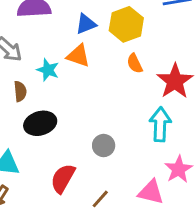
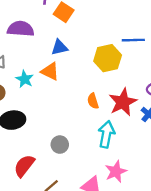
yellow hexagon: (126, 24) -> (108, 58), moved
orange semicircle: (135, 63) -> (93, 101), moved

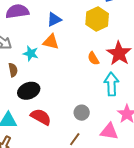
gray circle: (60, 145) -> (82, 113), moved
red semicircle: (24, 166) -> (41, 117), moved, turned 95

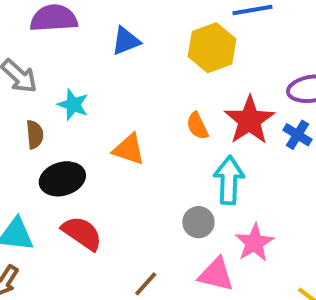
orange triangle: (51, 42) -> (129, 149), moved
gray circle: (82, 113) -> (198, 222), moved

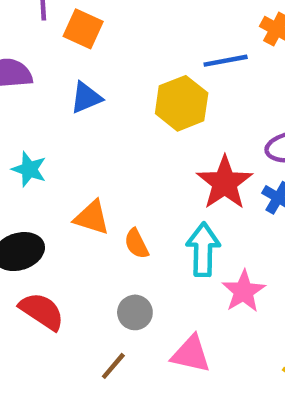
orange semicircle: (197, 126) -> (136, 244), moved
gray circle: (198, 222) -> (135, 312), moved
pink star: (254, 243) -> (243, 291), moved

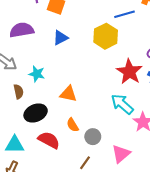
orange semicircle: (136, 244) -> (73, 125), moved
cyan arrow: (203, 250) -> (122, 104), turned -45
pink triangle: (191, 354) -> (121, 154), turned -48

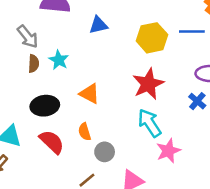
blue line: (124, 14) -> (192, 31), moved
red star: (129, 72) -> (148, 84), moved
brown semicircle: (19, 92) -> (34, 64), moved

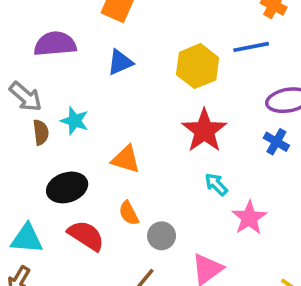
cyan arrow: (150, 123) -> (216, 184), size x0.6

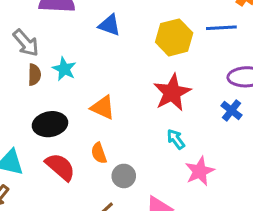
blue triangle: (120, 62) -> (109, 25), turned 35

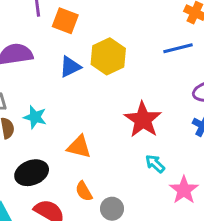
blue triangle: (109, 25) -> (70, 67), turned -35
yellow hexagon: (174, 37) -> (108, 56), moved

